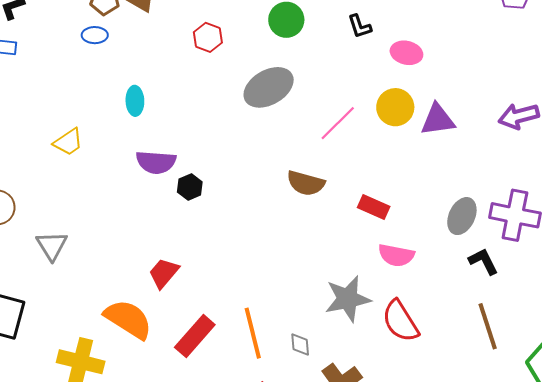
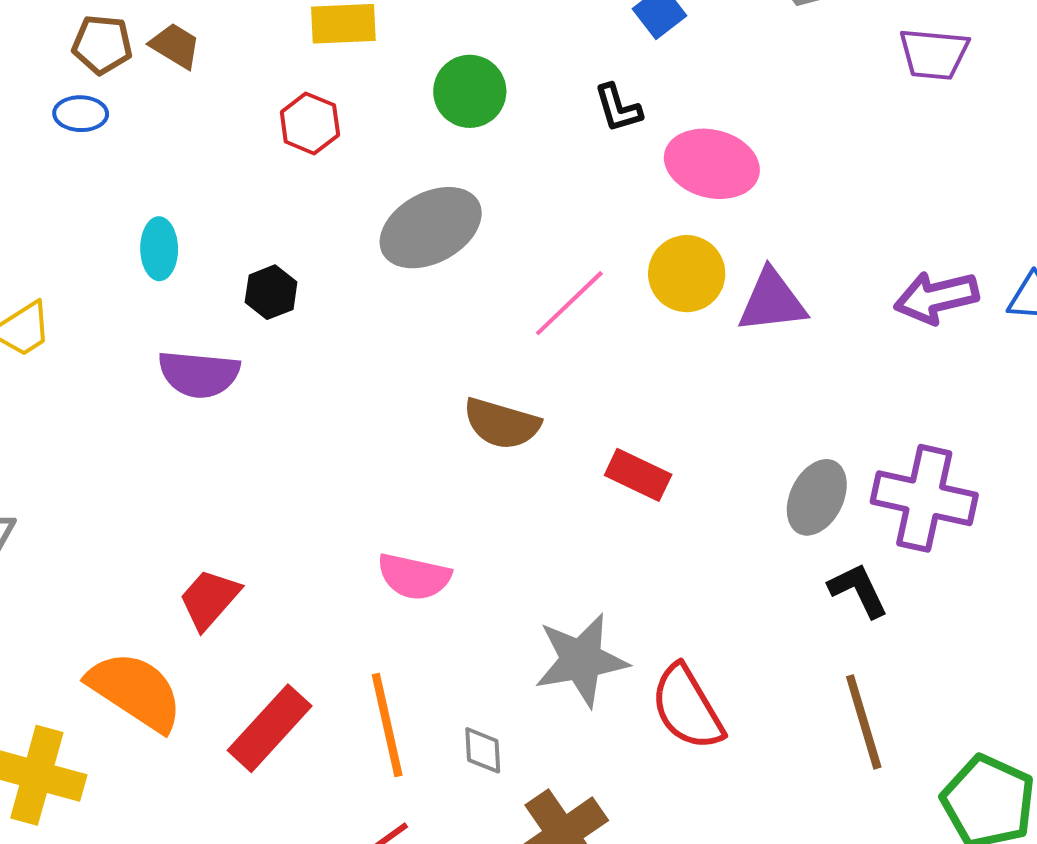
pink ellipse: (406, 53) -> (712, 164), size x1.4
black hexagon: (190, 187) -> (271, 292), moved
pink semicircle: (396, 255) -> (414, 577), moved

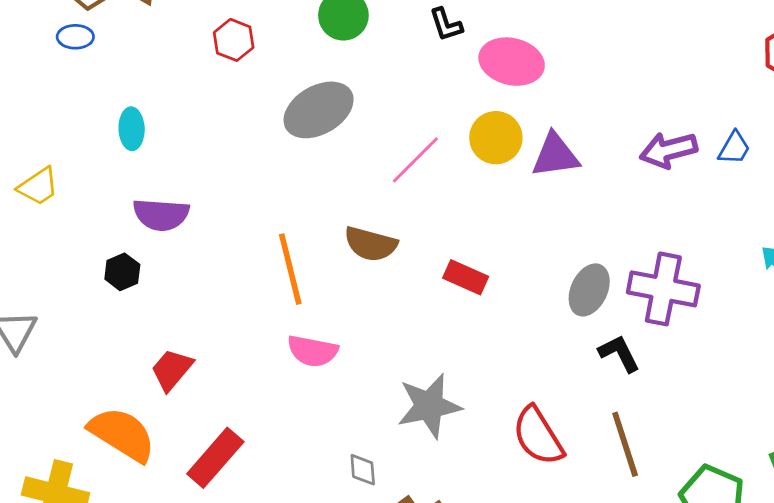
black hexagon: (271, 292) -> (122, 272), moved
red semicircle: (687, 708) -> (538, 436), moved
orange line: (387, 725) -> (290, 269), moved

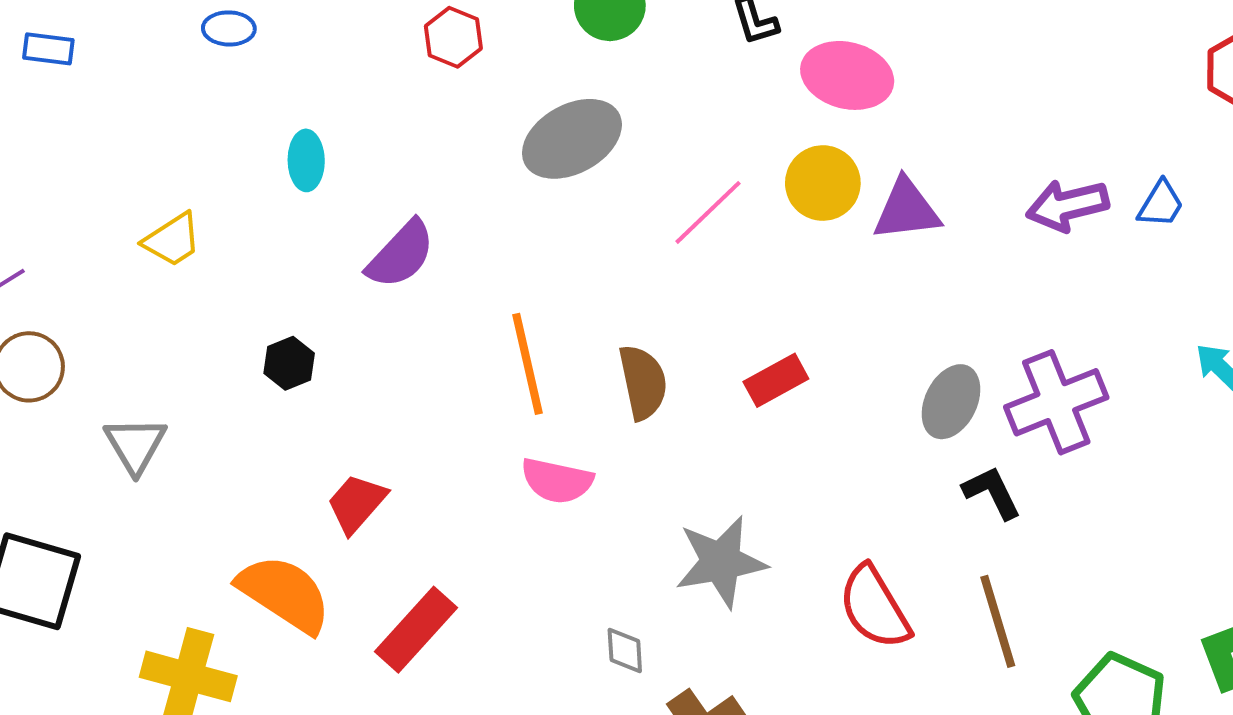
purple semicircle: (161, 215) -> (401, 254), moved, turned -52
brown semicircle: (371, 244) -> (643, 382), moved, turned -118
red rectangle: (466, 277) -> (776, 380), turned -54
purple cross: (663, 289) -> (1056, 402), turned -34

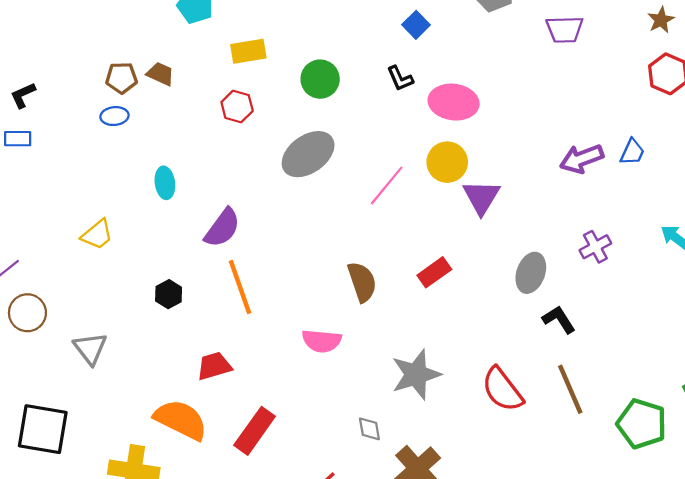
purple triangle: (907, 210) -> (481, 197), moved, turned -45
orange line: (527, 364) -> (240, 287), moved
purple cross: (1056, 402) -> (595, 247), moved, size x0.6
red trapezoid: (357, 503) -> (214, 366), turned 39

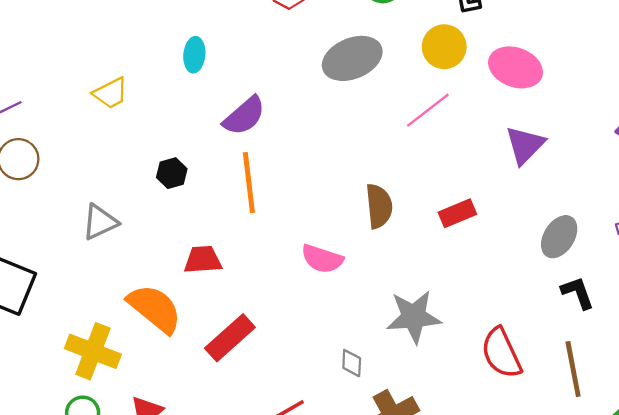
pink ellipse: (454, 102) -> (516, 67), moved
yellow circle: (447, 162) -> (444, 47), moved
gray triangle: (90, 348) -> (100, 222), moved, turned 30

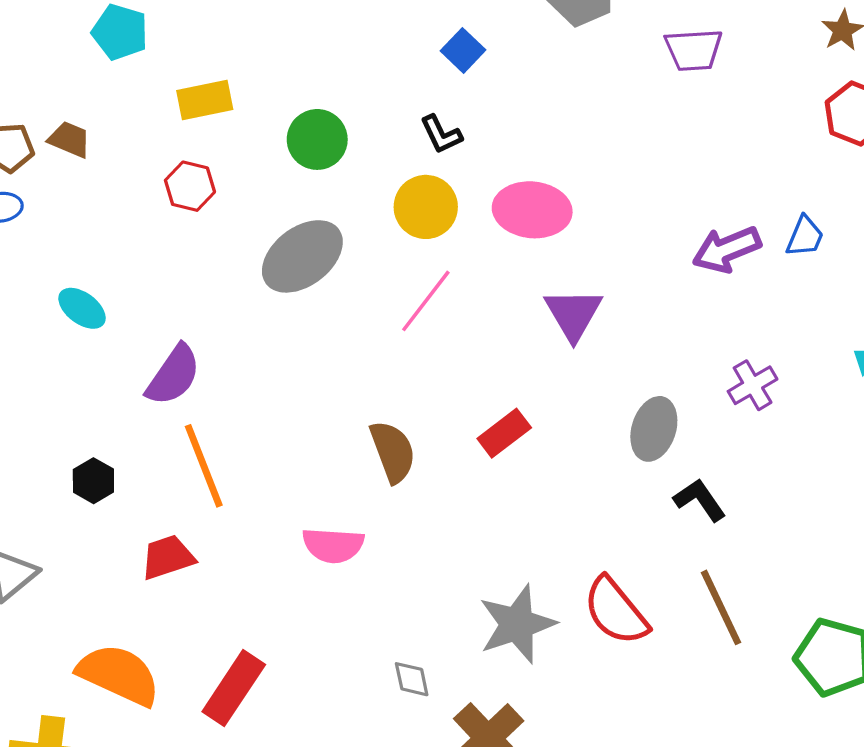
cyan ellipse: (194, 55) -> (82, 308), turned -44
red trapezoid: (203, 260) -> (168, 557), moved
gray star: (414, 317) -> (517, 624), moved

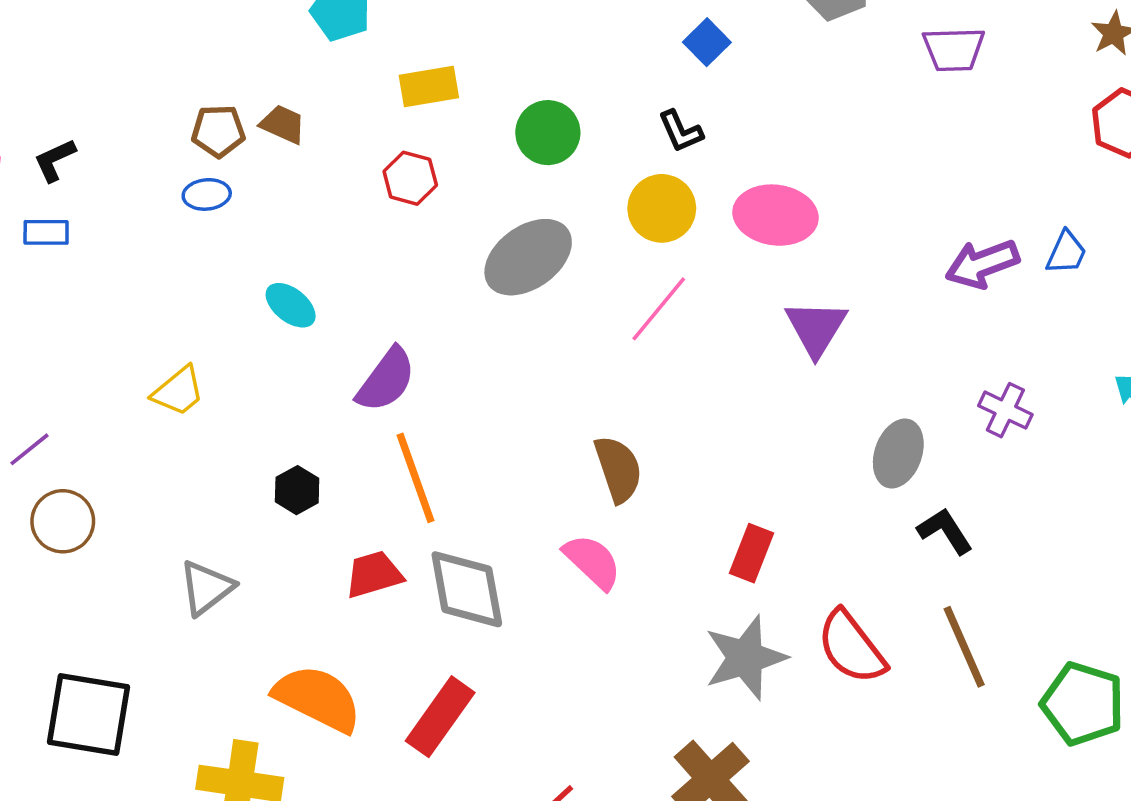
purple cross: (753, 385) -> (1005, 410), turned -36
red rectangle: (504, 433) -> (751, 553), moved, turned -33
pink semicircle: (333, 545) -> (592, 562), moved, turned -142
gray diamond: (412, 679) -> (467, 589), moved, size x2.0

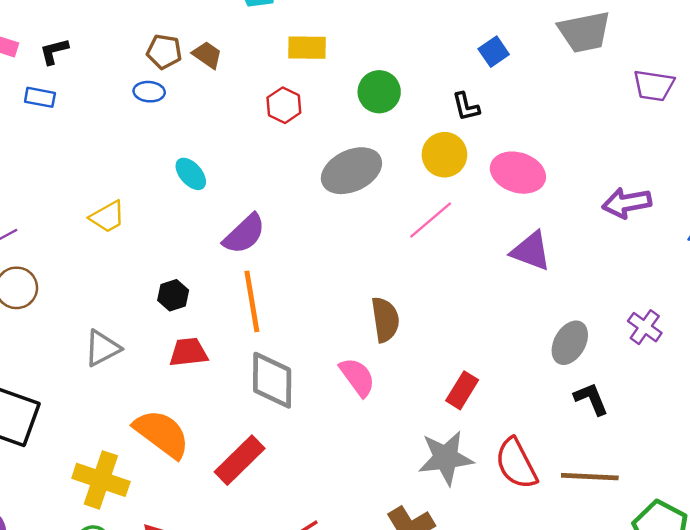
purple arrow: (982, 264) -> (627, 203), moved
purple triangle: (816, 328) -> (531, 251), turned -51
red trapezoid: (374, 574) -> (188, 352), moved
brown line: (964, 647) -> (590, 477), turned -74

